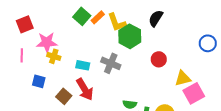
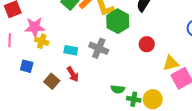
red arrow: (85, 89) -> (73, 74), size x0.7

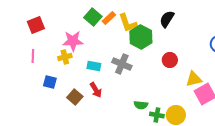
pink star: (35, 27) -> (73, 41), moved
yellow cross: (42, 41) -> (65, 57), turned -32

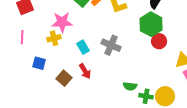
green hexagon: (141, 37) -> (151, 24), moved
cyan rectangle: (94, 66) -> (83, 47), turned 48

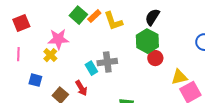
yellow cross: (54, 38) -> (50, 55), turned -32
gray cross: (111, 45) -> (107, 62), turned -30
cyan rectangle: (83, 47) -> (91, 68), moved

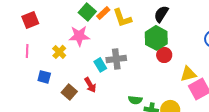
pink star: (58, 39) -> (79, 36), moved

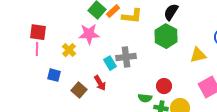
yellow L-shape: (122, 18) -> (132, 16), turned -65
red square: (30, 20) -> (38, 32), moved, turned 30
red circle: (164, 55) -> (164, 86), moved
yellow triangle: (188, 74) -> (198, 55), moved

